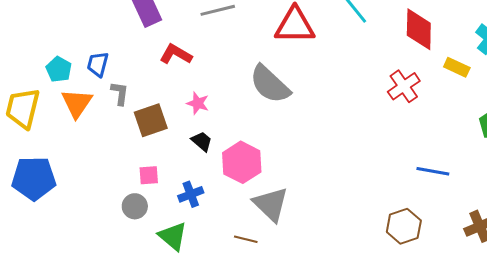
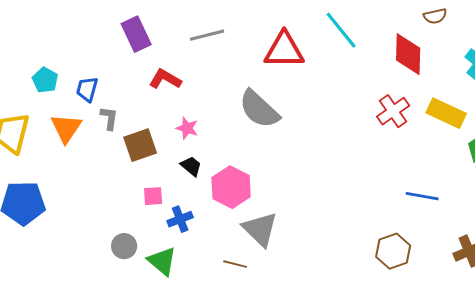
yellow rectangle: (457, 67) -> (446, 113), moved, size x1.5
cyan pentagon: (59, 69) -> (45, 80), moved
pink square: (149, 175) -> (153, 196), moved
gray circle: (135, 206) -> (124, 246), moved

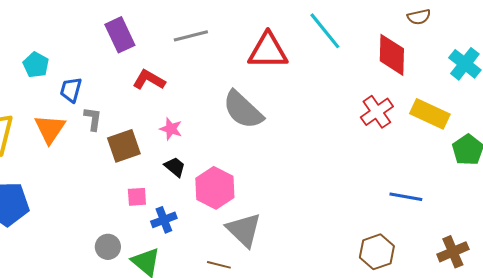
cyan pentagon: (45, 80) -> (36, 65), moved

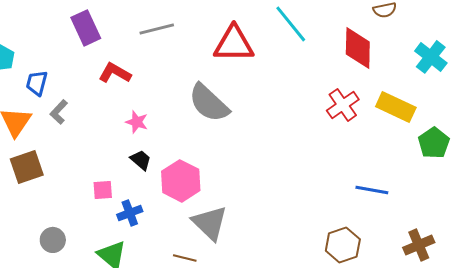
gray L-shape: (93, 119) -> (59, 112), turned -145
brown square: (124, 146) -> (27, 167), moved
gray circle: (108, 247) -> (53, 240), moved

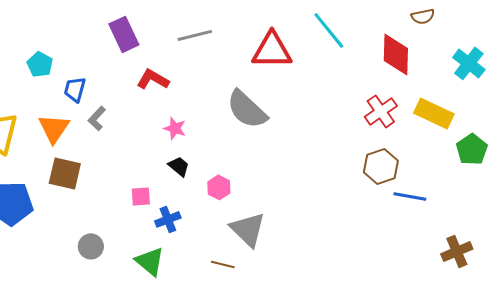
brown square: (27, 167) -> (65, 173), turned 32
pink hexagon: (181, 181) -> (219, 187), size x0.6
brown hexagon: (343, 245) -> (381, 166), moved

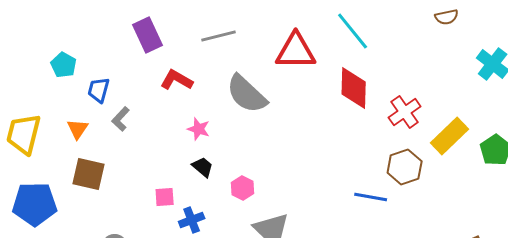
red diamond: (396, 54) -> (354, 88), moved
gray semicircle: (247, 109) -> (247, 94), moved
yellow rectangle: (434, 113) -> (450, 136), moved, turned -69
orange triangle: (54, 128) -> (78, 129), size x0.7
blue line: (410, 196) -> (371, 197), moved

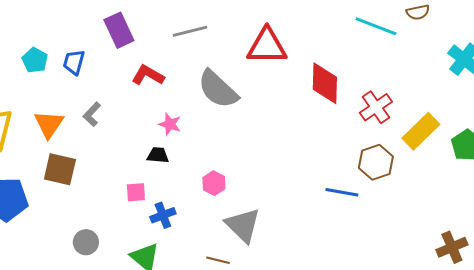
cyan line: (353, 31) -> (376, 26), moved, turned -30
blue trapezoid: (99, 90) -> (74, 62), moved
orange triangle: (78, 129) -> (49, 124), size x1.4
black trapezoid: (203, 167) -> (158, 155), moved, turned -35

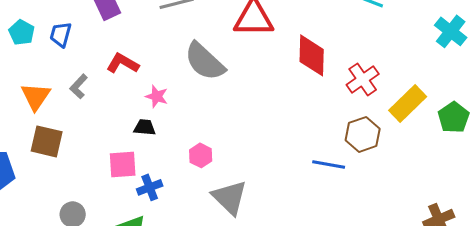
red L-shape: (148, 75) -> (123, 63), moved
pink square: (136, 192) -> (123, 164), size x1.4

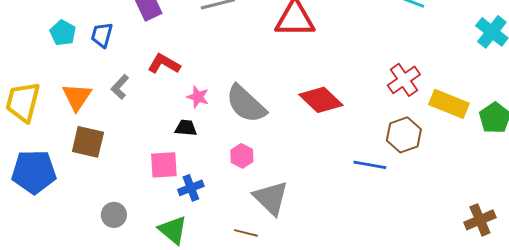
red diamond: (312, 55) -> (321, 100), moved, turned -48
gray semicircle: (205, 61) -> (246, 104), moved
yellow rectangle: (408, 103) -> (449, 104), turned 66

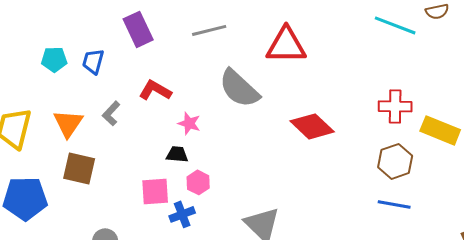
cyan pentagon: (63, 33) -> (54, 59), turned -30
red cross: (404, 80) -> (395, 106), turned 36
gray semicircle: (246, 104) -> (239, 88), moved
pink hexagon: (242, 156) -> (198, 182), moved
blue line: (370, 165) -> (394, 204), moved

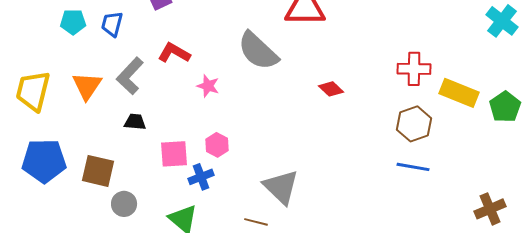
gray L-shape: (111, 113) -> (130, 76), size x1.5
red diamond: (312, 126) -> (331, 89), size x0.6
black trapezoid: (177, 154) -> (135, 122), moved
brown square: (79, 168) -> (98, 171), moved

